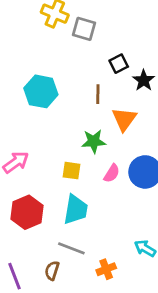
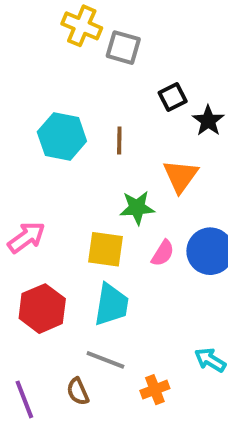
brown line: (98, 94) -> (119, 140), moved
yellow square: (71, 171) -> (105, 249), size x1.4
brown semicircle: (52, 271) -> (78, 392), turned -42

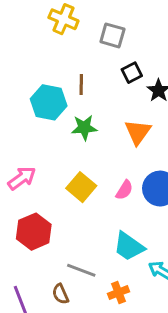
gray square: (123, 48) -> (112, 35), moved
brown line: (119, 140) -> (81, 85), moved
green star: (137, 208) -> (84, 128), moved
yellow square: (105, 249) -> (81, 187), turned 32
cyan trapezoid: (111, 305) -> (129, 246), moved, turned 116

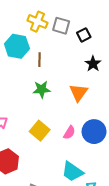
yellow cross: (63, 19) -> (37, 22), moved
black square: (132, 73) -> (84, 35), moved
cyan hexagon: (49, 102) -> (17, 46), moved

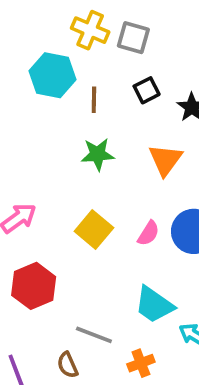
black square: (84, 35) -> (147, 90), moved

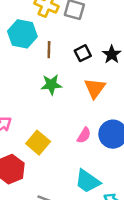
black square: (147, 90) -> (83, 53), moved
yellow square: (94, 230) -> (38, 143), moved

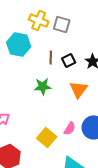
brown line: (49, 50) -> (51, 57), moved
yellow square: (38, 143) -> (47, 137), moved

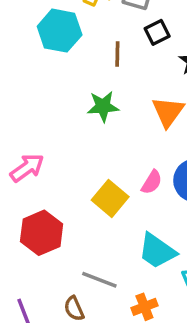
black square: (69, 60) -> (157, 32), moved

